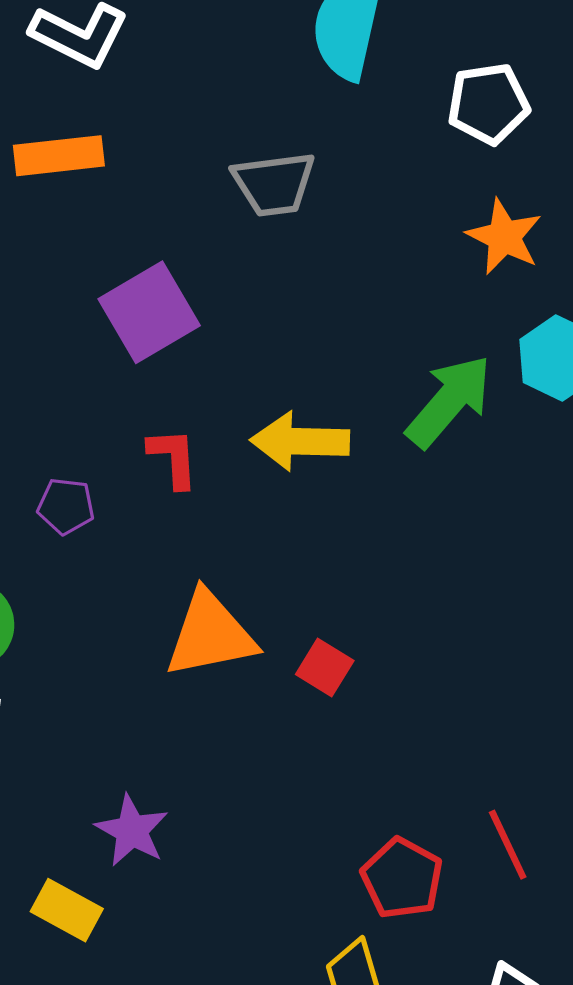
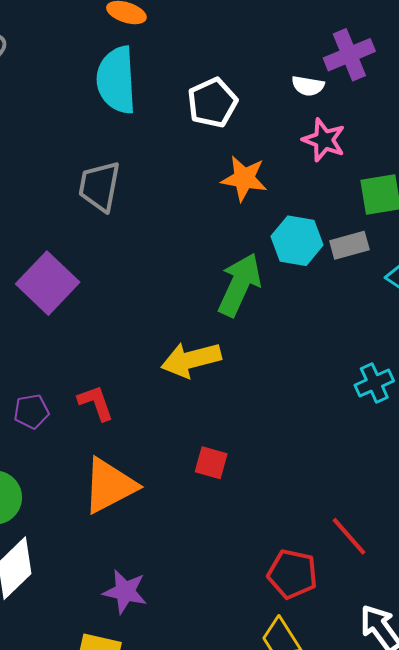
gray trapezoid: (274, 184) -> (99, 186), turned 124
yellow arrow: (300, 441) -> (191, 360), moved
red L-shape: (173, 458) -> (96, 403), moved
orange triangle: (210, 635) -> (110, 486), moved

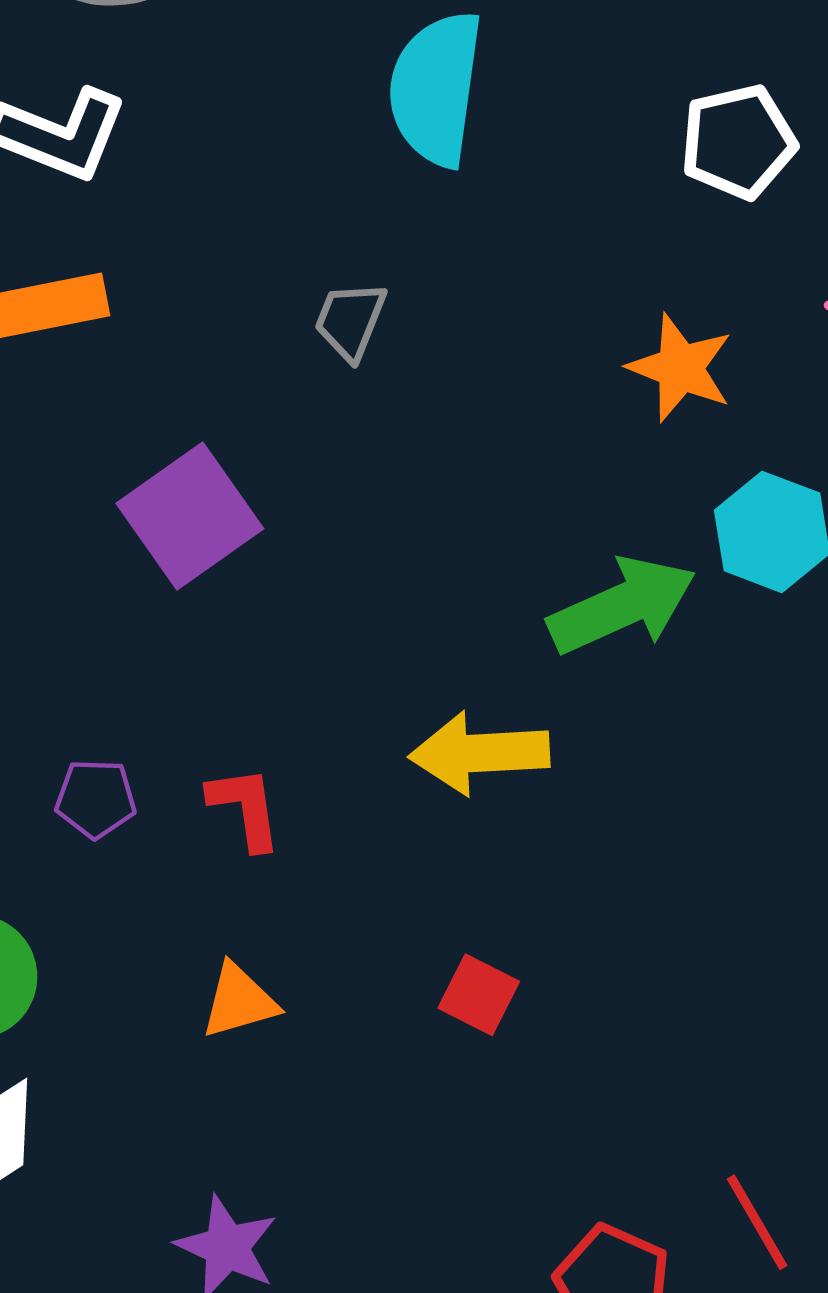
white pentagon: (212, 103) -> (738, 142), moved
gray trapezoid: (99, 186) -> (350, 321), size x0.7
green arrow: (239, 285) -> (622, 606), turned 30
orange triangle: (110, 486) -> (239, 1001), size x0.6

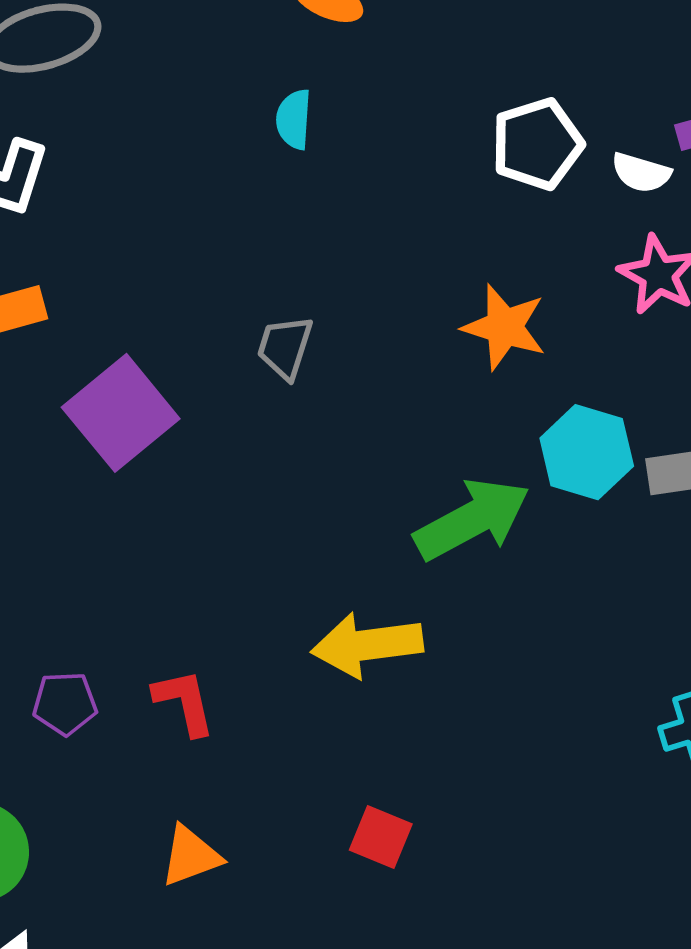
cyan semicircle: (436, 88) -> (294, 119), size x0.5
gray trapezoid: (350, 321) -> (285, 347), moved
purple square: (190, 516) -> (121, 413), moved

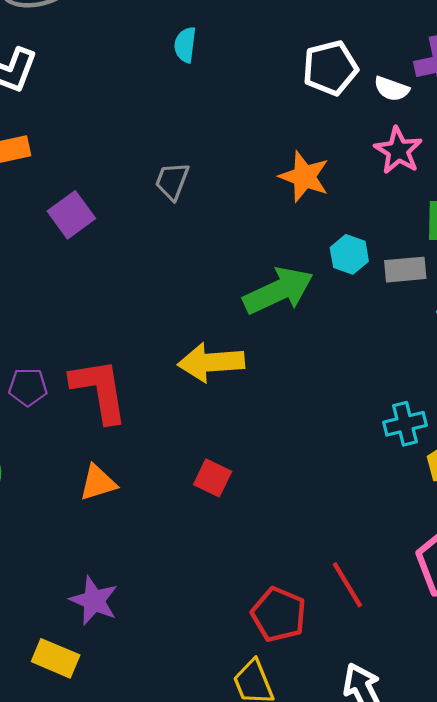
purple square: (121, 413) -> (71, 215), size x0.7
cyan hexagon: (587, 452) -> (349, 254), size x0.7
red L-shape: (184, 702) -> (99, 390), size x1.6

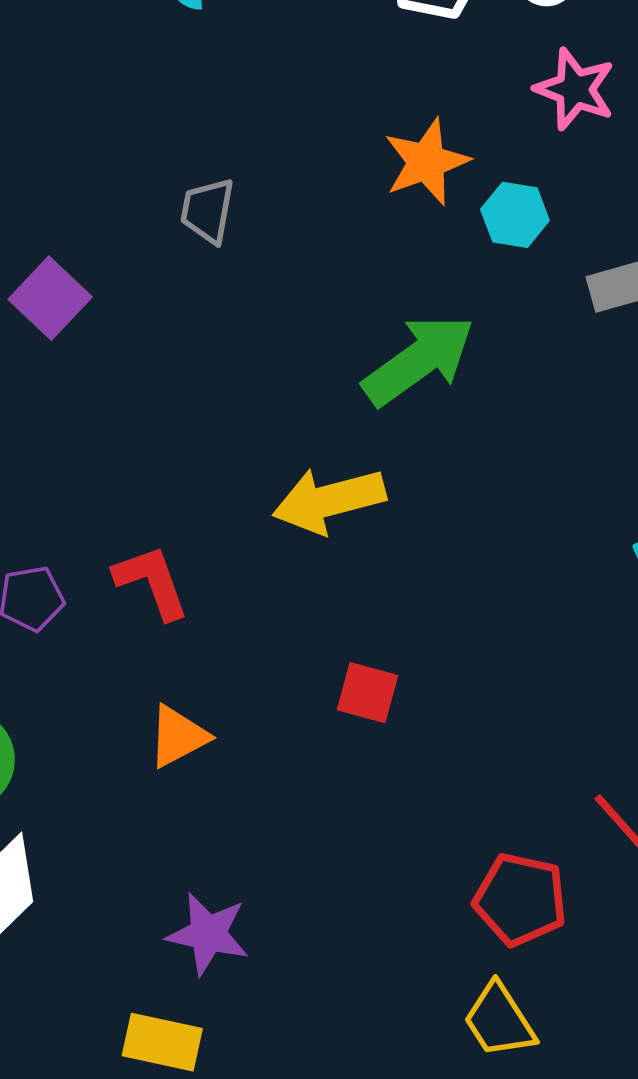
orange star: (304, 177) -> (426, 162), turned -30
cyan hexagon: (349, 254) -> (515, 215), moved
red L-shape: (99, 390) -> (152, 582), size x0.7

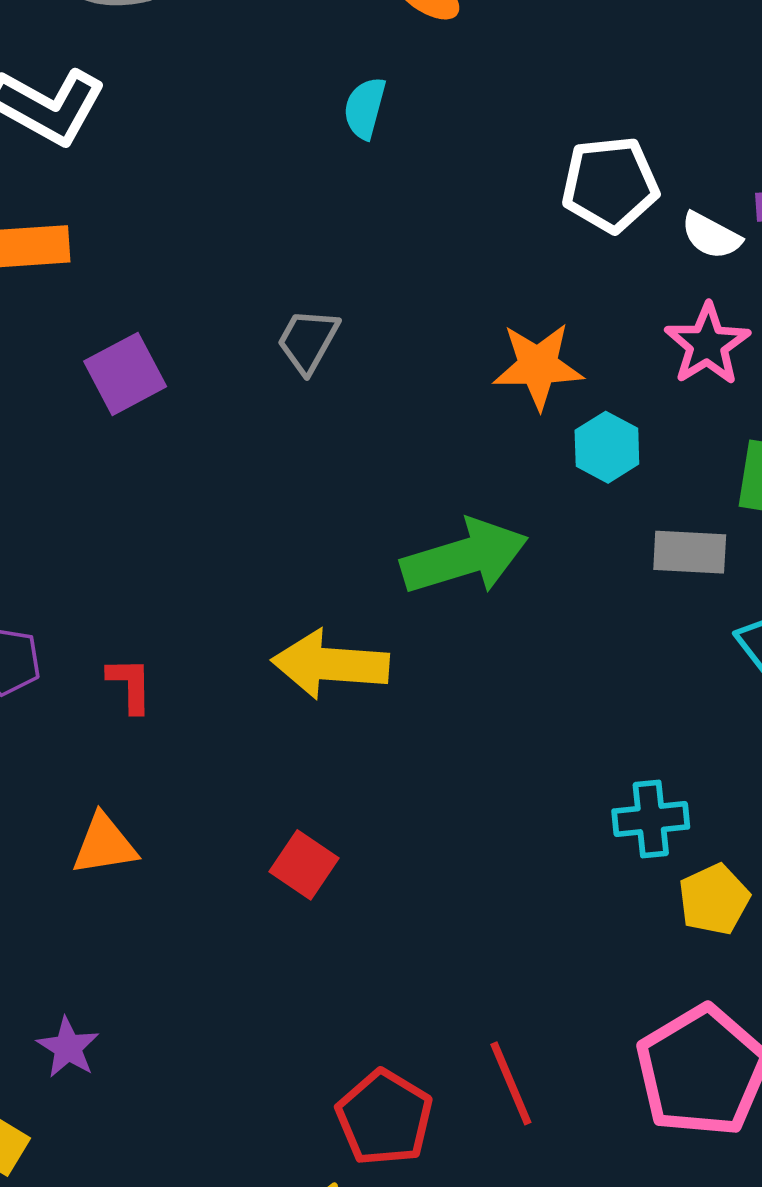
red L-shape: (152, 582) -> (130, 685), size x0.7
purple star: (208, 934) -> (68, 1048), size x0.7

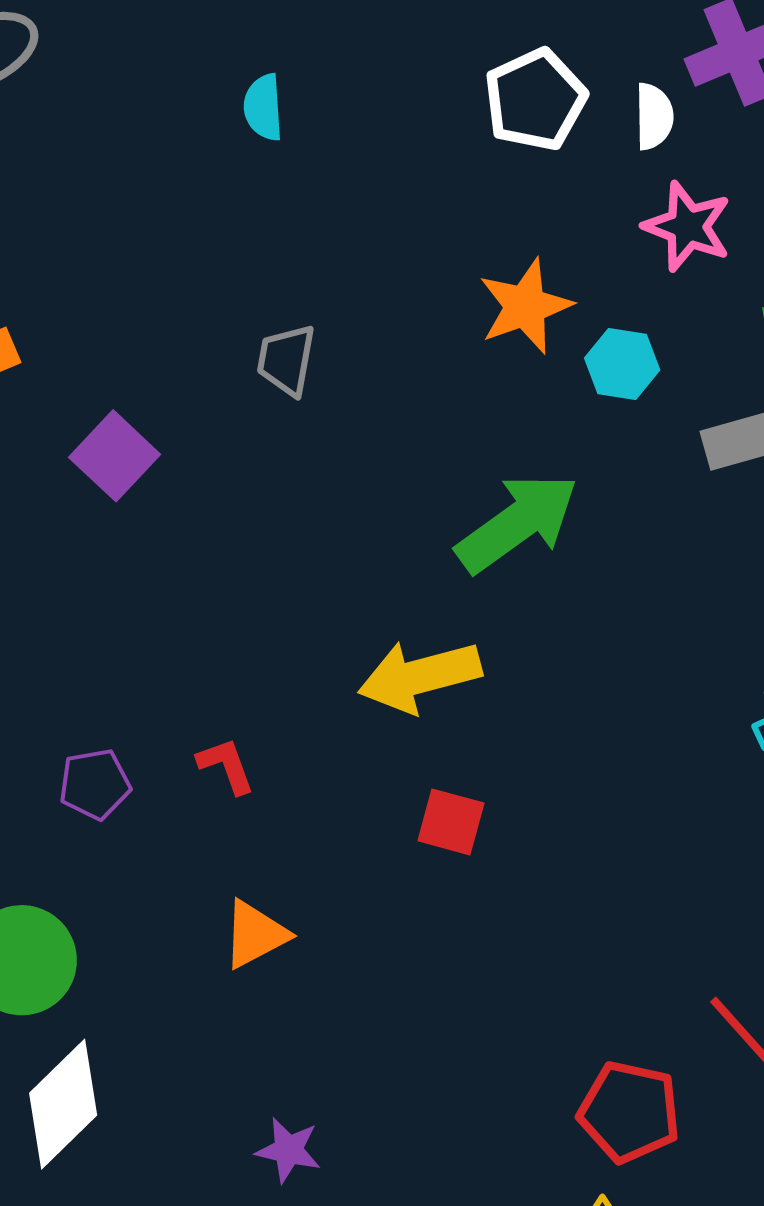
white semicircle: (711, 236) -> (654, 116), turned -100
red square: (304, 865) -> (451, 822), moved

